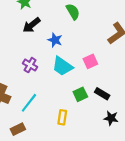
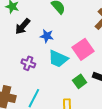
pink square: (90, 61) -> (83, 49), size x1.5

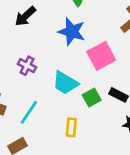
blue star: (47, 36) -> (72, 32), moved, size x1.5
cyan trapezoid: (58, 59) -> (65, 83), moved

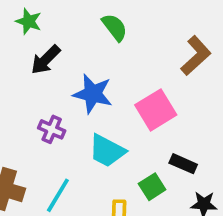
blue star: (72, 32) -> (93, 94), moved
green square: (92, 98) -> (152, 187), moved

